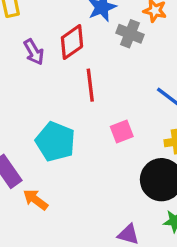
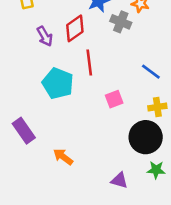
cyan pentagon: (55, 142) -> (58, 83), moved
orange arrow: (35, 200) -> (63, 157), moved

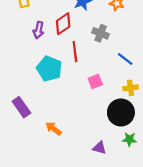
gray cross: (121, 22) -> (101, 33), moved
purple arrow: (45, 36) -> (39, 30), turned 42

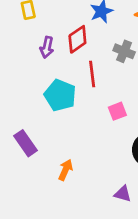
orange arrow: (54, 129) -> (65, 170), turned 77

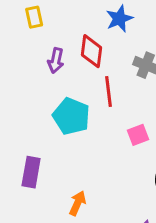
red diamond: (77, 39) -> (91, 51), turned -48
purple rectangle: (26, 143) -> (31, 172), turned 45

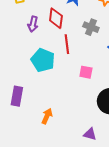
pink square: (138, 135) -> (86, 72), turned 32

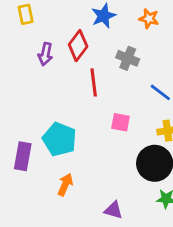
red diamond: (56, 18) -> (78, 46), turned 30
cyan pentagon: (43, 60) -> (60, 139), moved
purple triangle: (90, 134) -> (113, 210), moved

